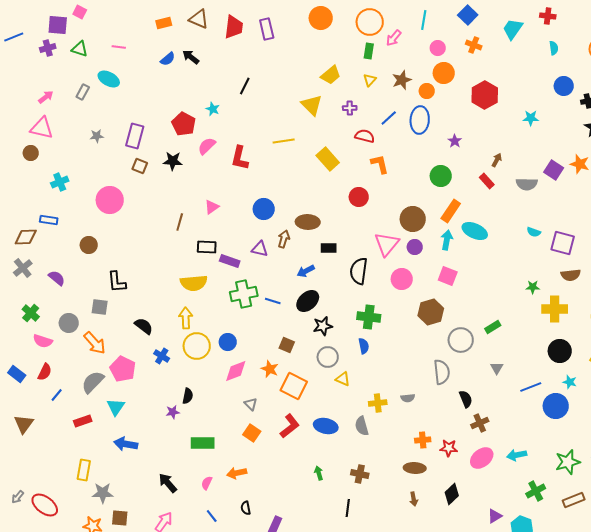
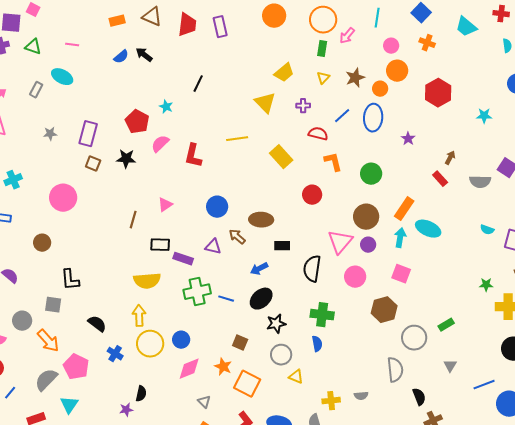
cyan trapezoid: (513, 29) -> (466, 27), turned -85
green circle: (441, 176) -> (371, 174), moved
brown arrow: (284, 239) -> (237, 237), turned -66

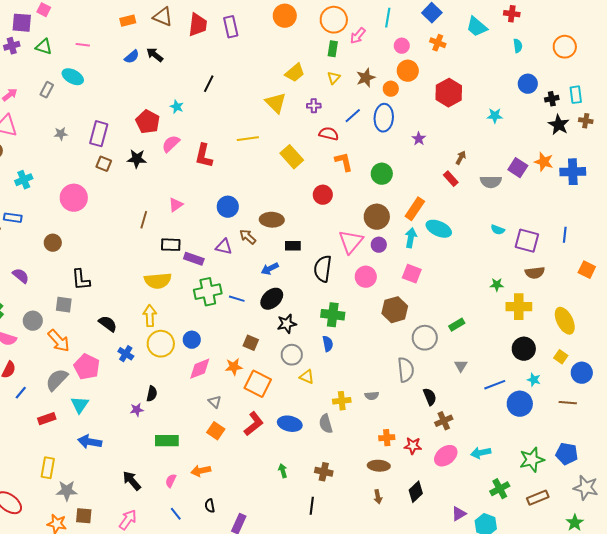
orange star: (223, 367) -> (234, 367), turned -30

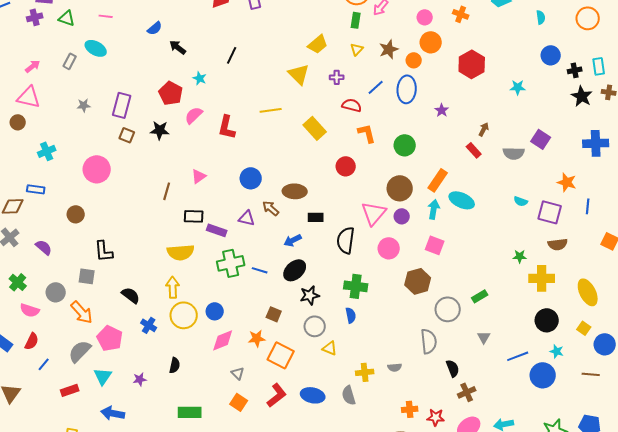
black arrow: (155, 55) -> (178, 47), moved
orange star: (544, 162) -> (567, 182), moved
purple star: (137, 410) -> (140, 379), moved

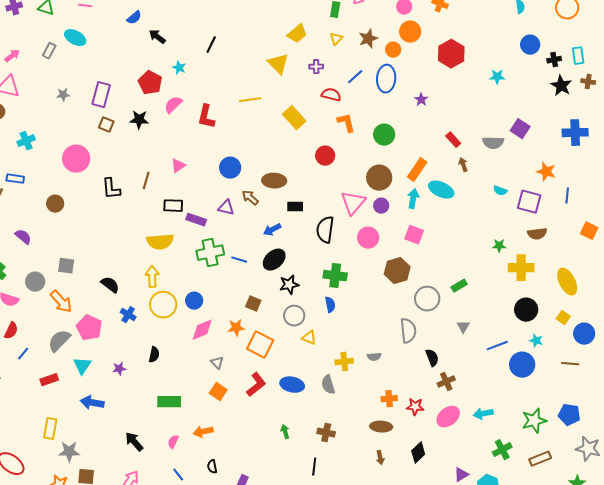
brown arrow: (484, 129) -> (463, 165), moved, turned -48
black L-shape: (104, 251) -> (111, 189), moved

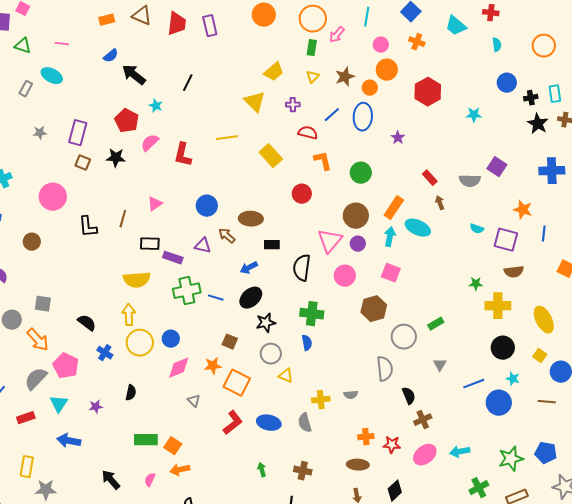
black arrow: (157, 37) -> (134, 75), size x1.4
orange square: (218, 392) -> (173, 446), moved

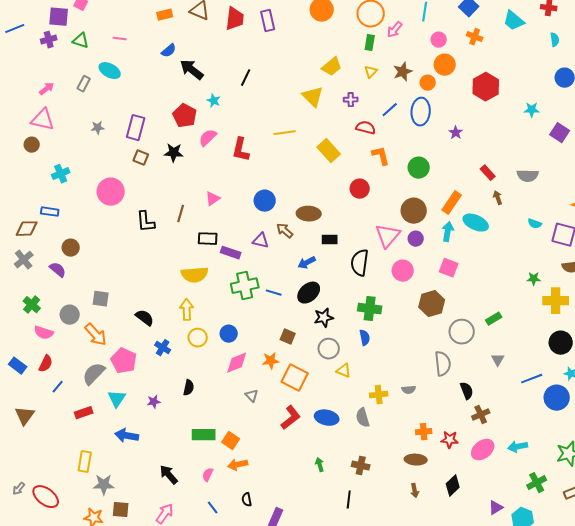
purple square: (497, 167) -> (560, 133), moved
brown circle: (32, 242) -> (71, 248), moved
yellow circle: (140, 343) -> (198, 338), size x0.7

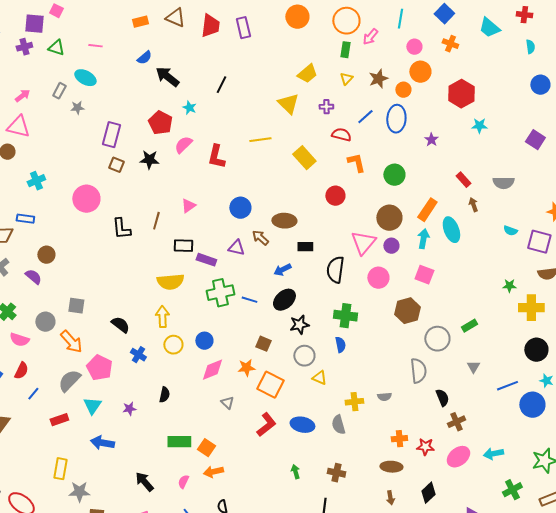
cyan star: (532, 110) -> (479, 126), moved
gray star: (98, 128) -> (77, 108), moved
cyan ellipse: (476, 223) -> (451, 230), turned 45

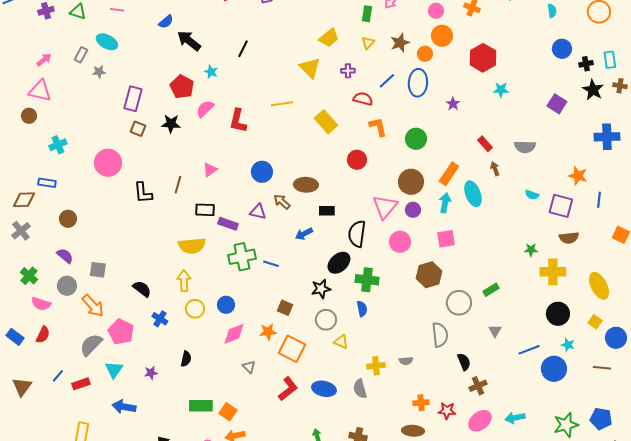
pink square: (424, 275) -> (446, 239), turned -30
purple semicircle: (33, 277) -> (65, 256), moved
black ellipse: (284, 300) -> (339, 263), moved
blue line: (33, 394) -> (58, 376), moved

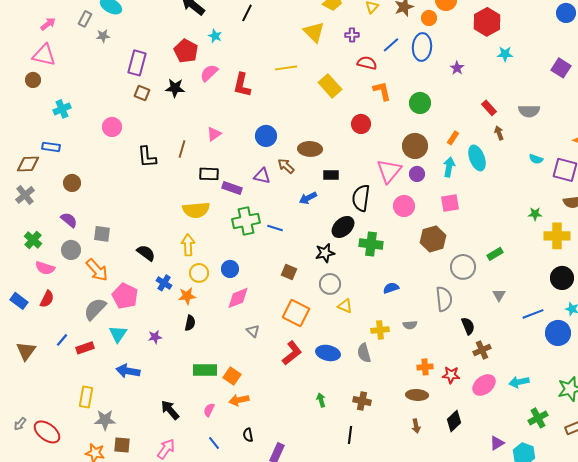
pink circle: (108, 163) -> (112, 127), size x0.7
orange rectangle: (449, 174) -> (453, 138), size x0.6
blue semicircle: (362, 309) -> (391, 288), moved, turned -98
orange star: (268, 332) -> (187, 296), moved

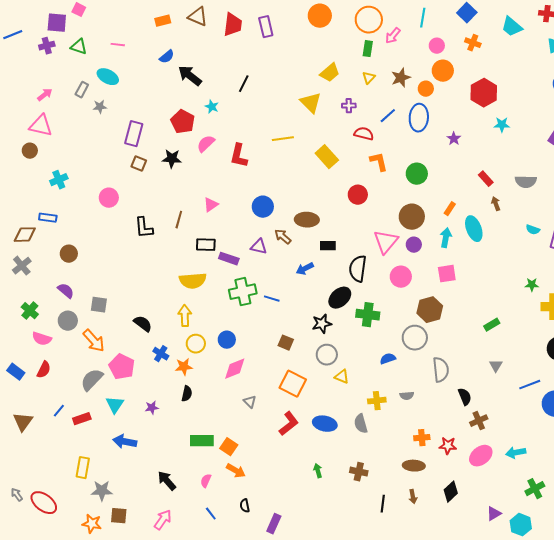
gray circle: (463, 267) -> (415, 338), moved
orange arrow: (239, 400) -> (236, 471), turned -138
gray arrow: (20, 424) -> (17, 495), turned 104
black line: (350, 435) -> (383, 504), moved

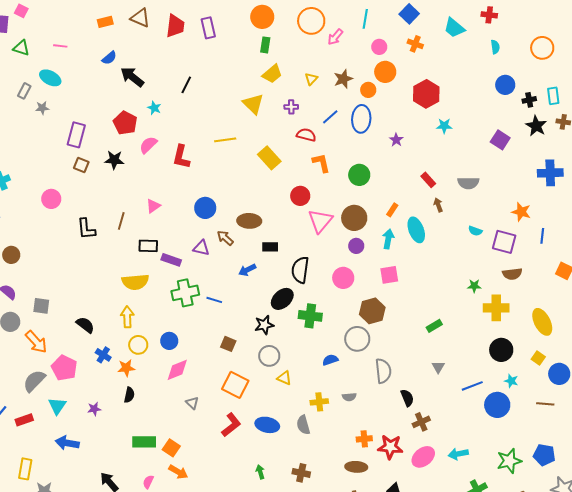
green rectangle: (368, 49) -> (265, 45), moved
pink triangle: (386, 242) -> (320, 221), moved
red star: (448, 446) -> (390, 447), size x1.4

